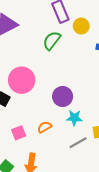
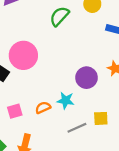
purple circle: (63, 96) -> (86, 78), moved
cyan star: (74, 118) -> (66, 100), moved

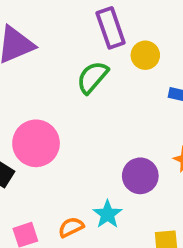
cyan star: (66, 100) -> (108, 214), turned 30

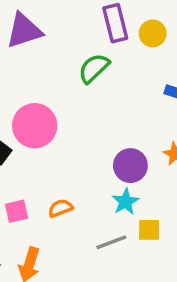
yellow circle: (145, 55) -> (153, 33), moved
cyan star: (108, 214) -> (125, 202), moved

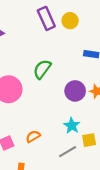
green semicircle: (94, 68) -> (42, 69), moved
purple circle: (130, 166) -> (75, 91), moved

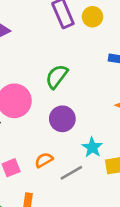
purple circle: (75, 91) -> (62, 119), moved
gray line: (68, 152) -> (71, 173), moved

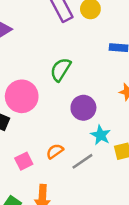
purple circle: (62, 119) -> (83, 108), moved

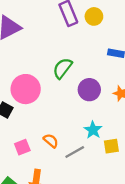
purple circle: (83, 108) -> (89, 90), moved
orange semicircle: (55, 151) -> (51, 141), turned 70

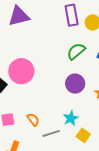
green semicircle: (62, 68) -> (76, 51), moved
yellow square: (111, 146) -> (83, 135), turned 32

